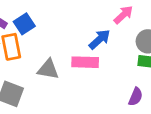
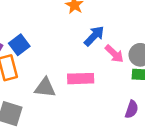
pink arrow: (123, 15) -> (114, 54), moved, turned 90
blue arrow: (100, 39) -> (94, 36), moved

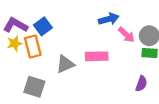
blue arrow: (94, 36) -> (109, 19), turned 30
gray triangle: (45, 88) -> (65, 64), turned -30

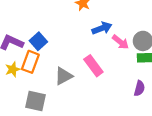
yellow star: (15, 43) -> (13, 69), moved
orange rectangle: (33, 47) -> (30, 62), turned 40
pink rectangle: (97, 56) -> (93, 66), turned 60

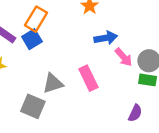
orange rectangle: (30, 62) -> (36, 19), moved
gray square: (35, 101) -> (33, 106), moved

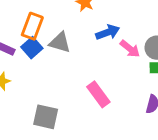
pink rectangle: (88, 78) -> (98, 94), moved
gray triangle: (53, 83) -> (60, 42), moved, turned 45

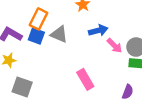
blue square: (32, 48) -> (36, 36), turned -35
gray square: (46, 117) -> (22, 87), moved

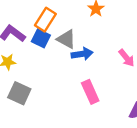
blue arrow: (98, 30) -> (82, 54), moved

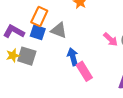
blue arrow: (82, 54) -> (73, 57), moved, turned -90
gray square: (19, 93) -> (27, 56), moved

